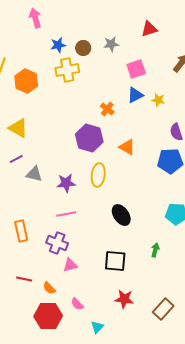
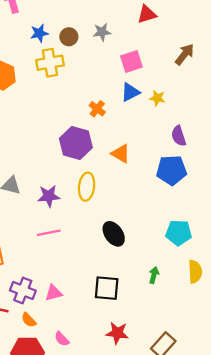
purple cross: (57, 243) -> (23, 291), moved

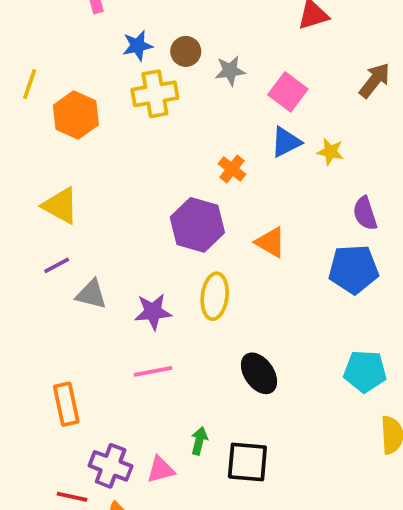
gray star: (102, 32) -> (230, 71), moved
pink square: (131, 62) -> (288, 92), turned -35
green arrow: (154, 275) -> (199, 441), moved

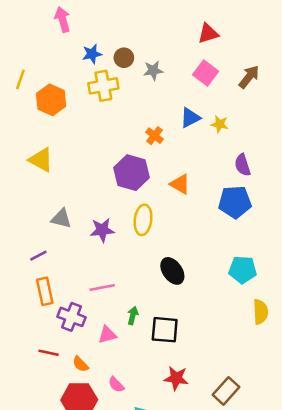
pink square: (288, 92) -> (206, 73), moved
purple line: (57, 265) -> (38, 256), moved
pink line: (153, 371) -> (102, 288), moved
purple cross: (111, 466) -> (72, 317), moved

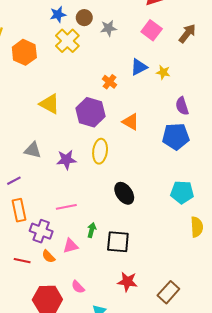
yellow cross: (103, 86) -> (67, 41), turned -35
yellow triangle: (41, 160) -> (50, 104), moved
orange semicircle: (80, 364) -> (48, 256), moved

